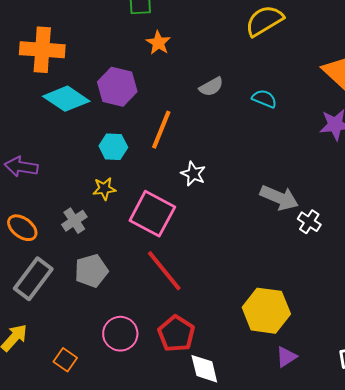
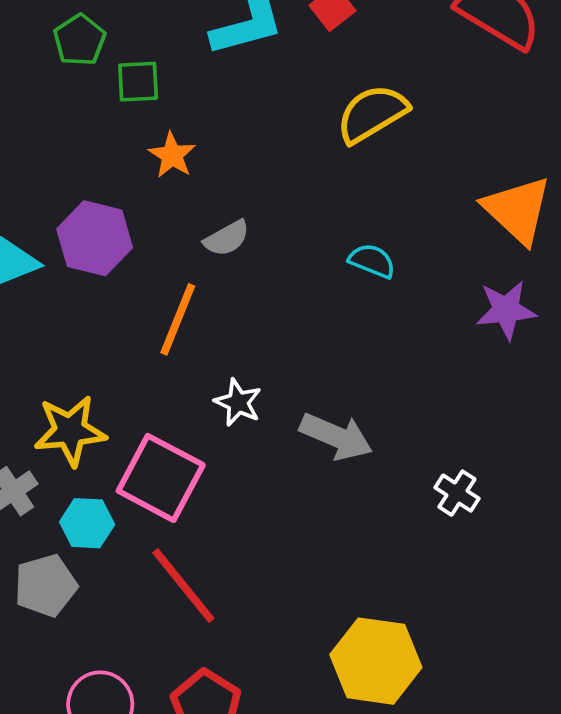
gray semicircle: (211, 87) -> (227, 238), moved
cyan hexagon: (113, 147) -> (87, 523), moved
yellow star: (104, 189) -> (70, 431), size x1.6
gray arrow: (279, 198) -> (336, 436), moved

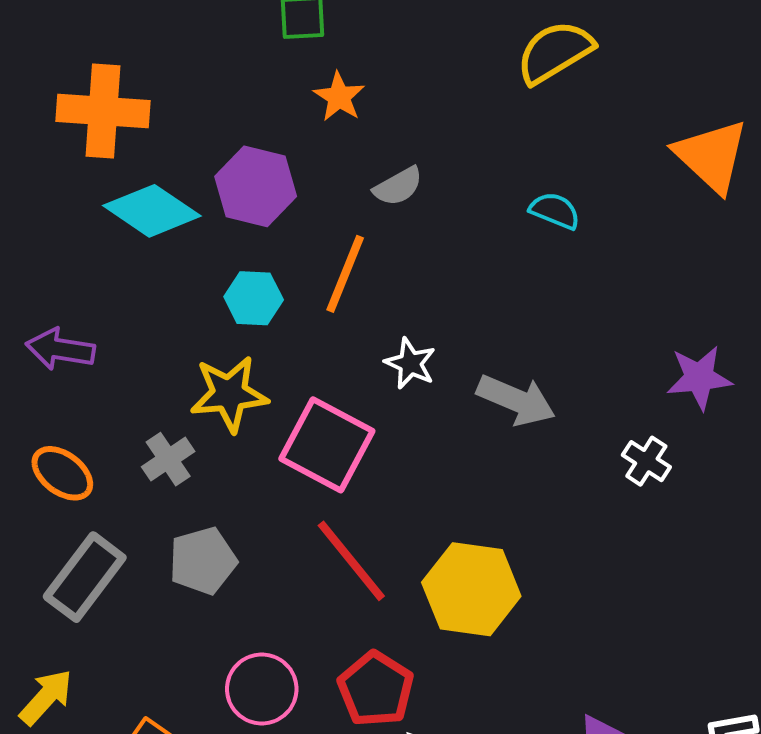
purple star: (506, 310) -> (699, 378), moved
cyan hexagon: (87, 523) -> (254, 298), moved
yellow hexagon: (376, 661) -> (471, 589), moved

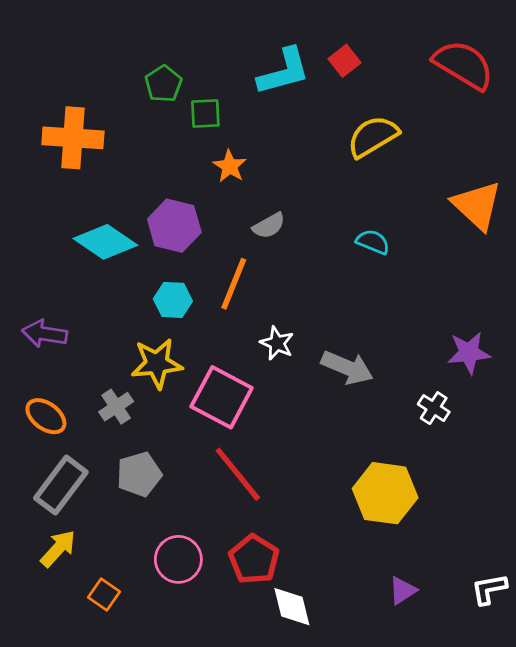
orange cross: (103, 111) -> (73, 138), moved
yellow hexagon: (471, 589) -> (385, 493), moved
yellow arrow: (46, 697) -> (58, 549), moved

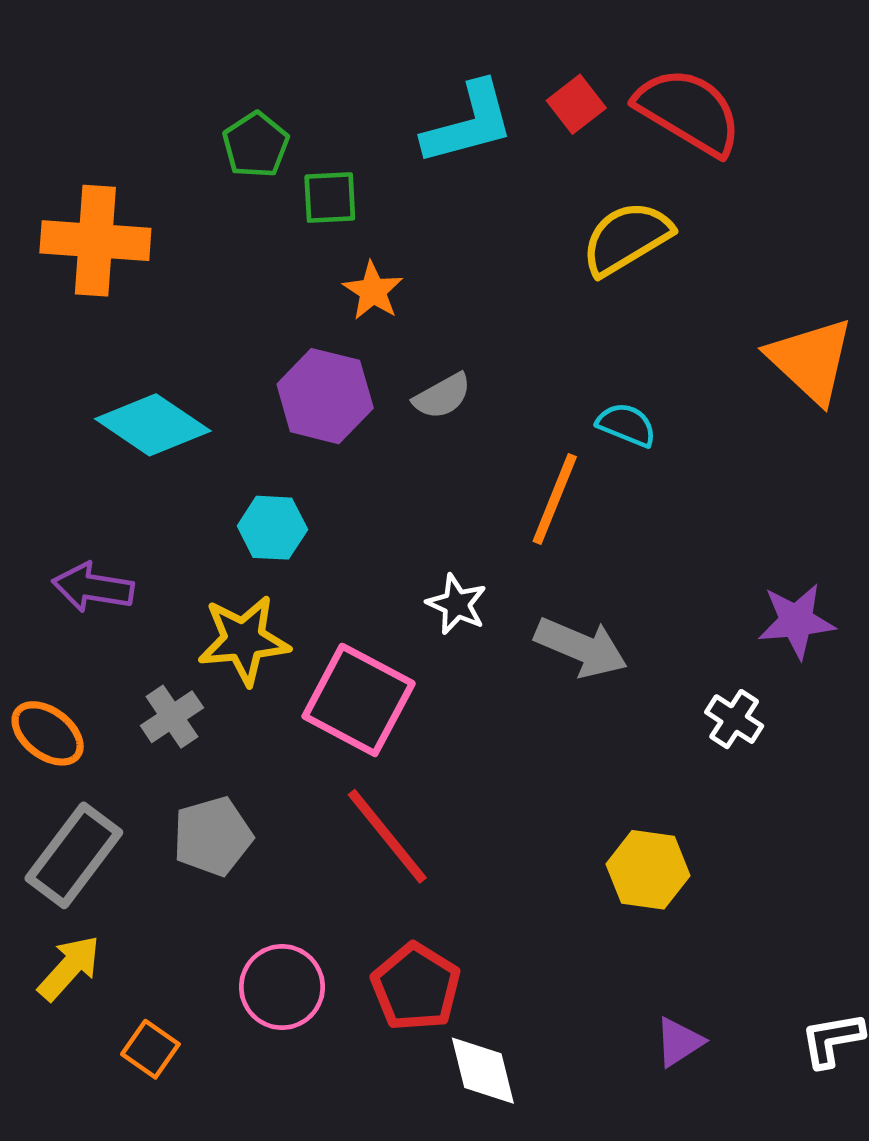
red semicircle: (463, 65) -> (689, 111), moved
purple hexagon: (174, 226) -> (325, 396), moved
orange line: (234, 284) -> (555, 499), moved
purple arrow: (45, 334) -> (93, 587), moved
yellow hexagon: (385, 493) -> (648, 870), size x0.7

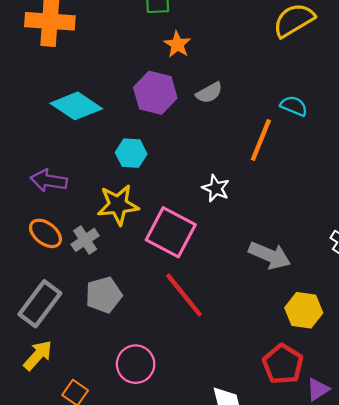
gray arrow: (581, 647) -> (270, 255), moved
orange ellipse: (48, 733) -> (45, 233), moved
red pentagon: (416, 987) -> (283, 364), moved

